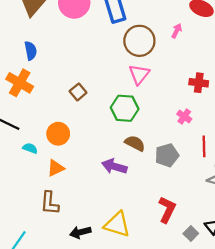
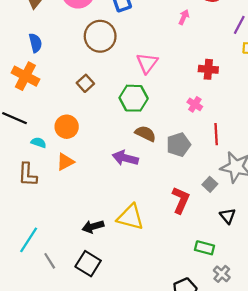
brown circle: (139, 41) -> (100, 36), moved
brown L-shape: (50, 203) -> (28, 175), moved
gray square: (191, 233) -> (210, 184), moved

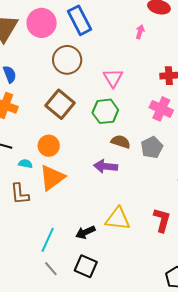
brown square: (85, 83) -> (60, 104), size x1.8
pink cross: (195, 104) -> (161, 109), size x1.6
orange triangle: (65, 162) -> (52, 178), size x1.6
red L-shape: (181, 200) -> (162, 220), moved
cyan line: (29, 240) -> (48, 240), moved

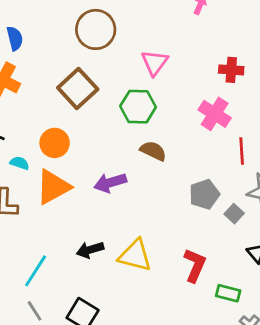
gray pentagon: (152, 147) -> (204, 194), moved
purple arrow: (106, 166) -> (110, 183), moved, turned -30
black arrow: (85, 232) -> (90, 250), moved

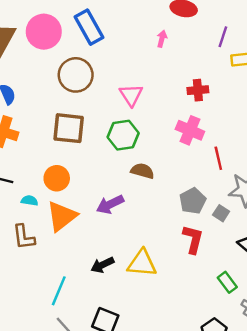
brown square: (78, 89) -> (69, 128), turned -32
red L-shape: (195, 265) -> (193, 239), moved
green rectangle: (228, 293) -> (227, 282), turned 48

